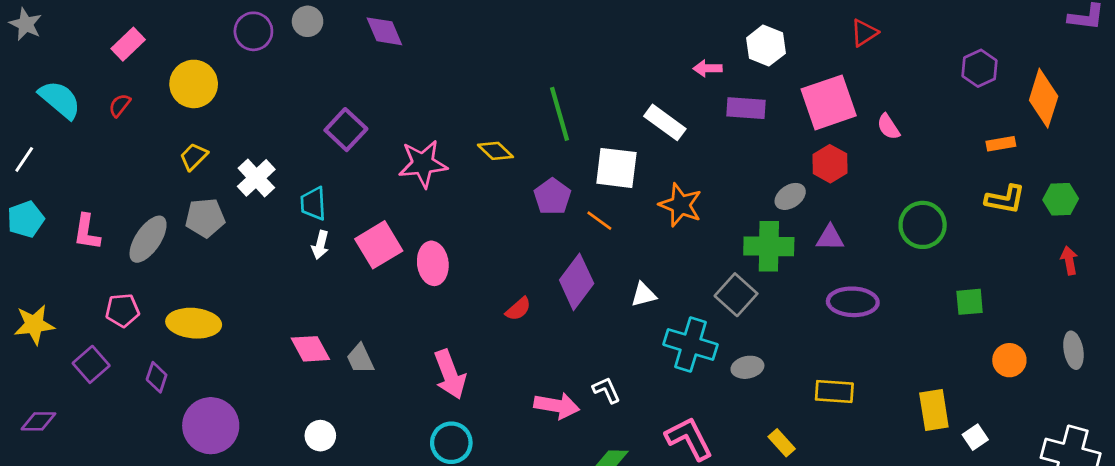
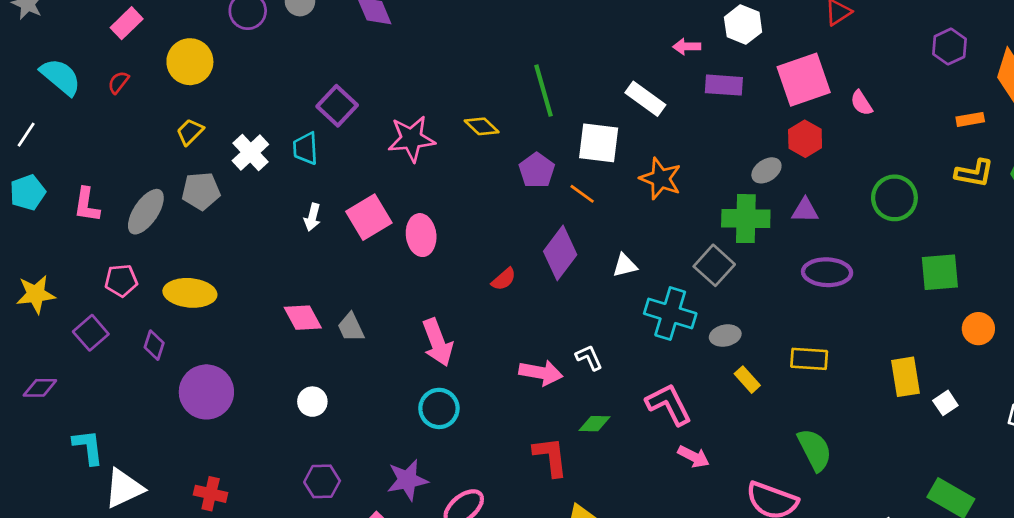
cyan trapezoid: (313, 204) -> (305, 148), moved
green square: (970, 302) -> (940, 272), size x1.4
yellow rectangle: (782, 443) -> (747, 380), moved

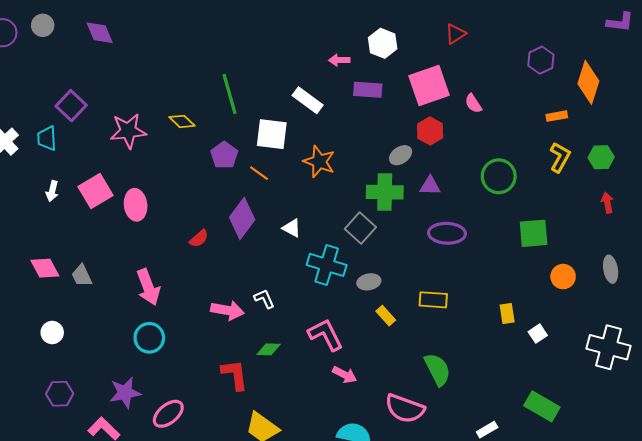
yellow L-shape: (974, 173) -> (560, 157), turned -72
white triangle: (625, 265) -> (292, 228), turned 42
yellow rectangle: (905, 377) -> (507, 314), size x0.7

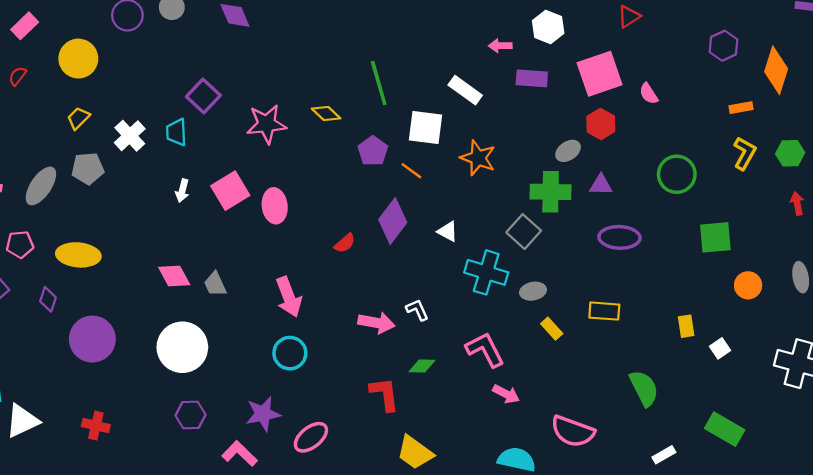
white circle: (52, 333) -> (182, 347), size x2.0
green semicircle: (437, 369) -> (644, 388), moved

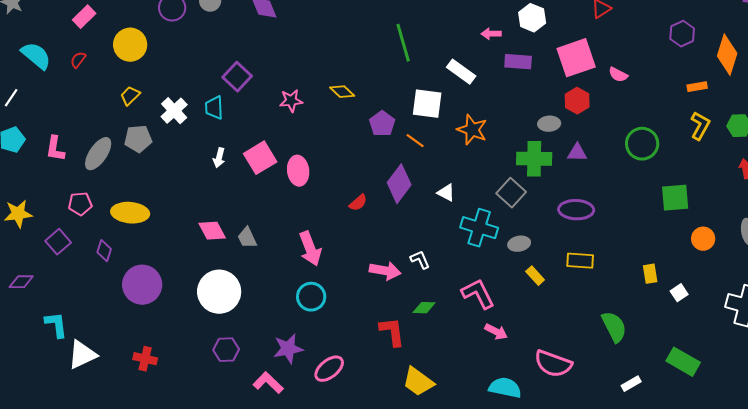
green line: (379, 83) -> (403, 43), moved
pink semicircle: (649, 94) -> (618, 75), turned -30
pink star: (267, 124) -> (291, 101), size x0.7
gray ellipse: (568, 151) -> (549, 124), turned 30
purple ellipse: (619, 237) -> (576, 210), moved

